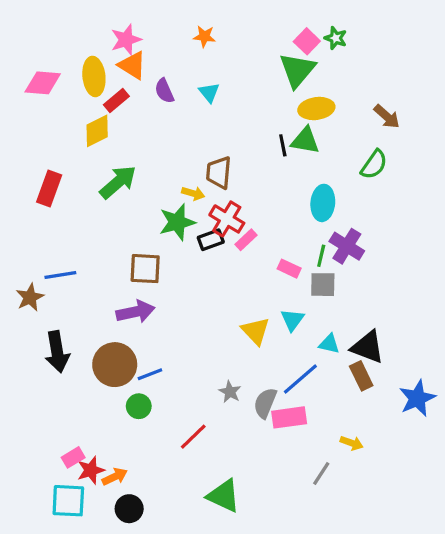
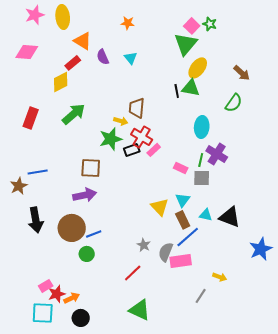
pink star: (126, 40) -> (35, 15), moved
yellow ellipse: (94, 76) -> (63, 17), moved
yellow ellipse: (316, 109) -> (198, 68), turned -45
brown rectangle: (361, 376) -> (183, 220), moved
red line: (193, 437) -> (133, 273), moved

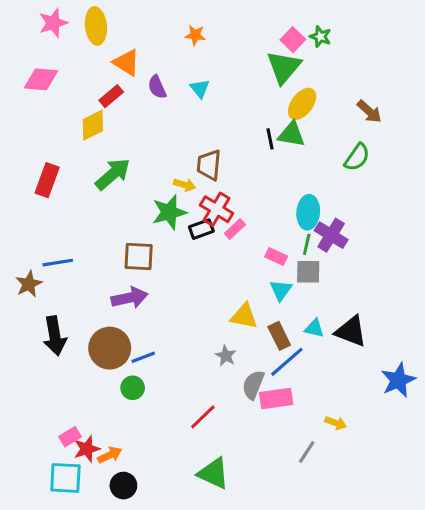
cyan ellipse: (202, 127) -> (308, 212), moved
cyan triangle: (183, 200) -> (281, 290), moved
yellow triangle: (160, 207) -> (244, 316), turned -36
gray star: (144, 245) -> (226, 356), moved

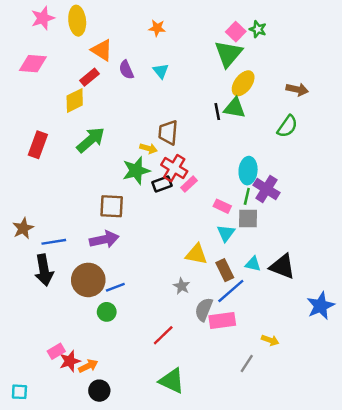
brown arrow: (369, 111) -> (297, 89), turned -30
blue line: (58, 263) -> (54, 242), moved
cyan square: (65, 478) -> (19, 392), moved, size x0.6

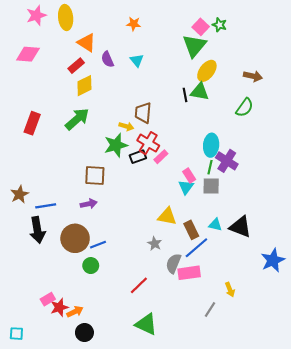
yellow diamond: (75, 101) -> (84, 86), moved
pink rectangle: (222, 206) -> (189, 176), turned 32
cyan triangle: (226, 233) -> (186, 187), moved
purple arrow: (104, 239) -> (89, 204), size x0.7
yellow arrow: (270, 340) -> (230, 290), turned 48

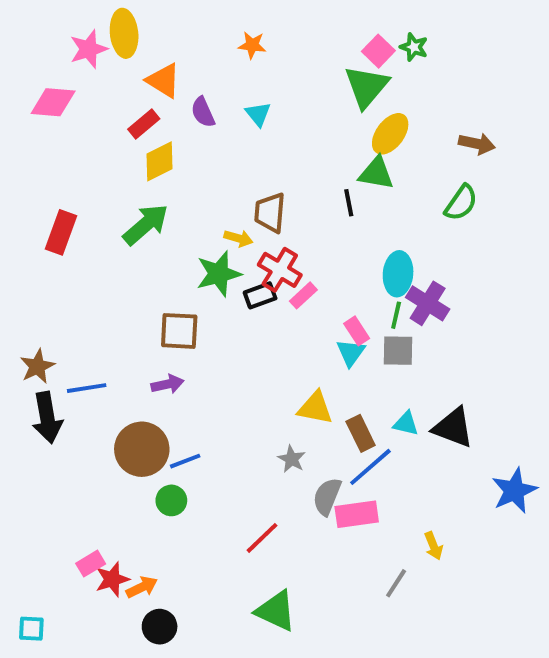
pink star: (36, 15) -> (89, 49), moved
black line: (185, 95) -> (349, 203), moved
black arrow: (37, 230) -> (47, 418), moved

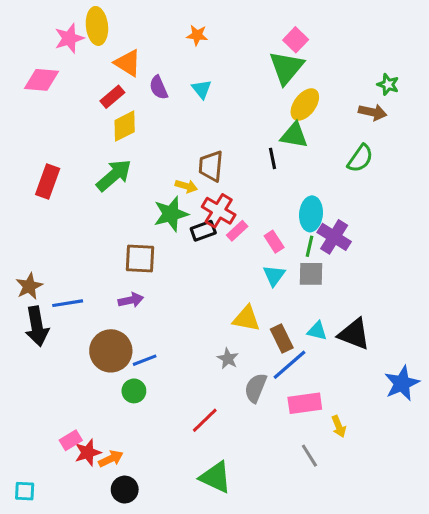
green star: (414, 47) -> (388, 84), moved
pink rectangle: (357, 331) -> (274, 242), moved
pink rectangle: (357, 514) -> (305, 403), moved
gray line: (396, 583) -> (309, 456), turned -65

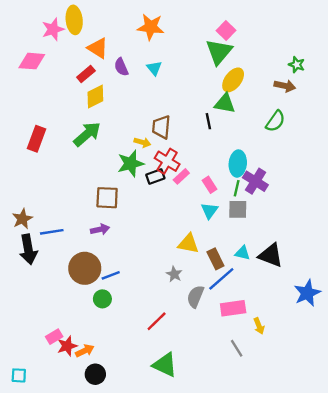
orange star: (197, 35) -> (151, 27), size x1.6

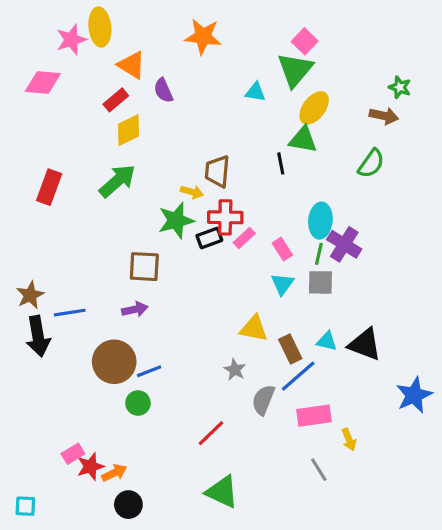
cyan triangle: (154, 68) -> (255, 92), moved, turned -42
red cross: (167, 161) -> (225, 217), turned -30

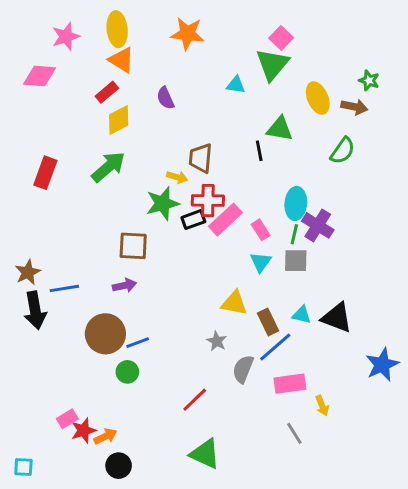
yellow ellipse: (100, 27) -> (117, 29), moved
purple semicircle: (163, 90) -> (165, 98), moved
yellow ellipse: (314, 108) -> (318, 98), moved, turned -60
pink rectangle: (244, 238) -> (225, 220), size x1.6

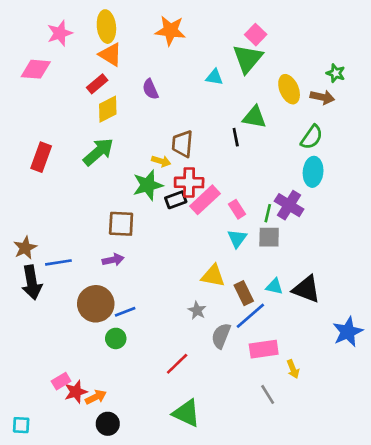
cyan ellipse: (296, 203) -> (313, 172), moved

